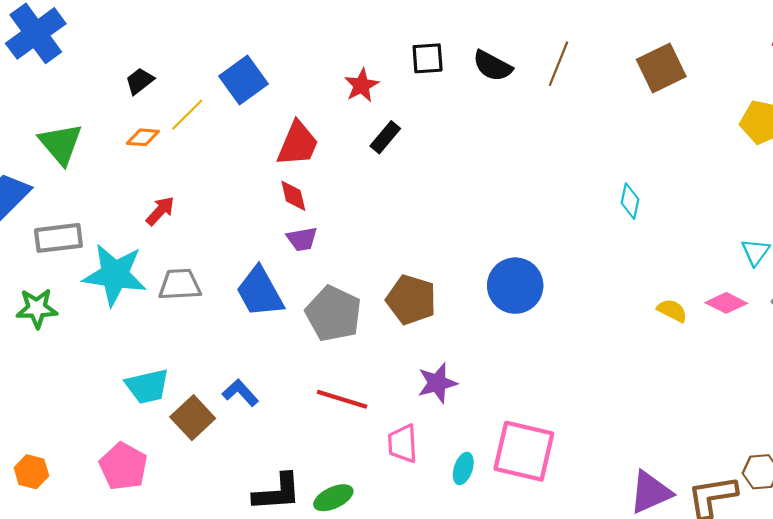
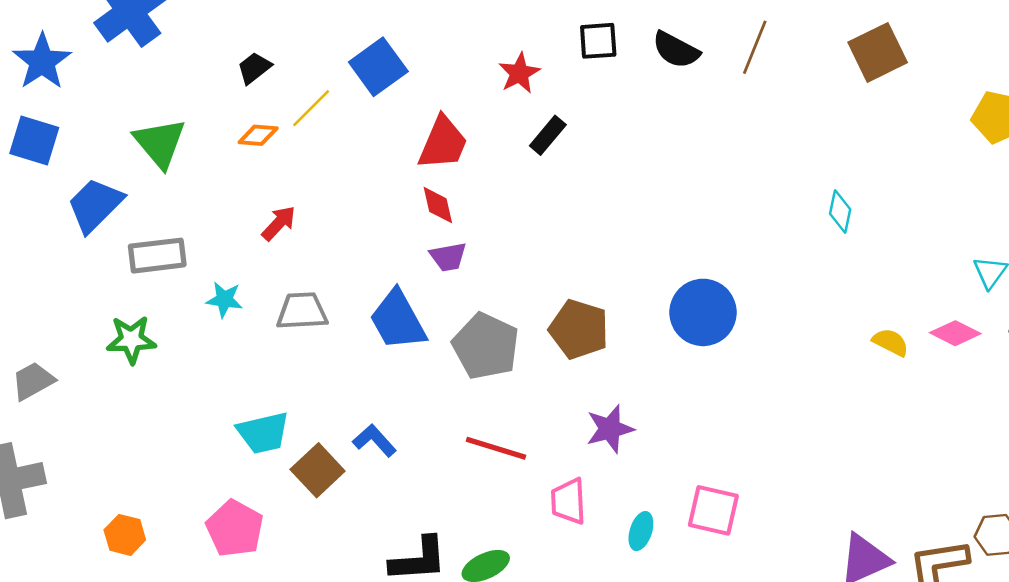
cyan star: (115, 275) -> (224, 300), size x0.5
pink square: (524, 451) -> (713, 510), size x0.7

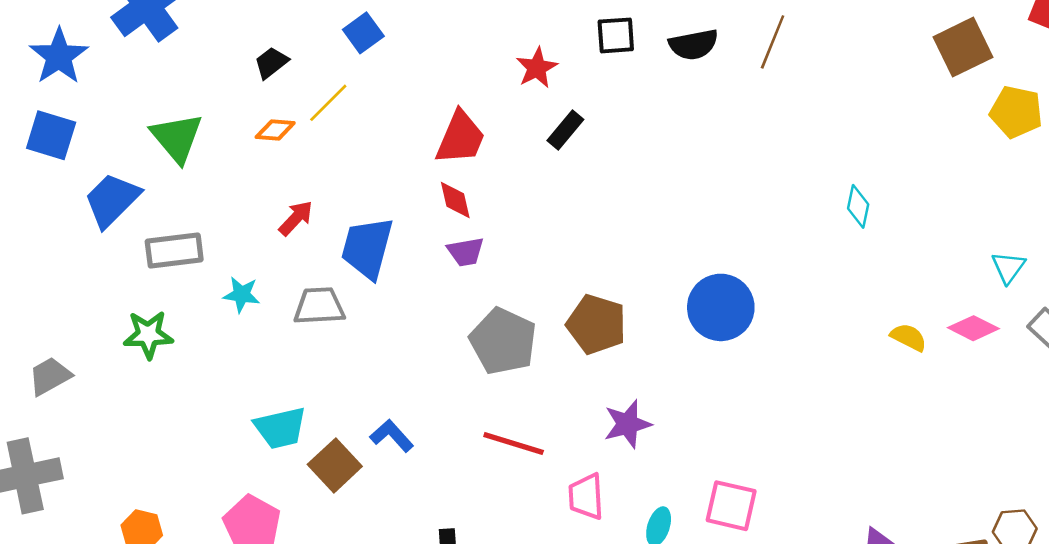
black semicircle: (676, 50) -> (694, 45), turned -39
brown square: (878, 52) -> (963, 47), moved
blue square: (378, 67) -> (363, 33), moved, size x0.7
blue trapezoid: (398, 320) -> (367, 248), moved, turned 44

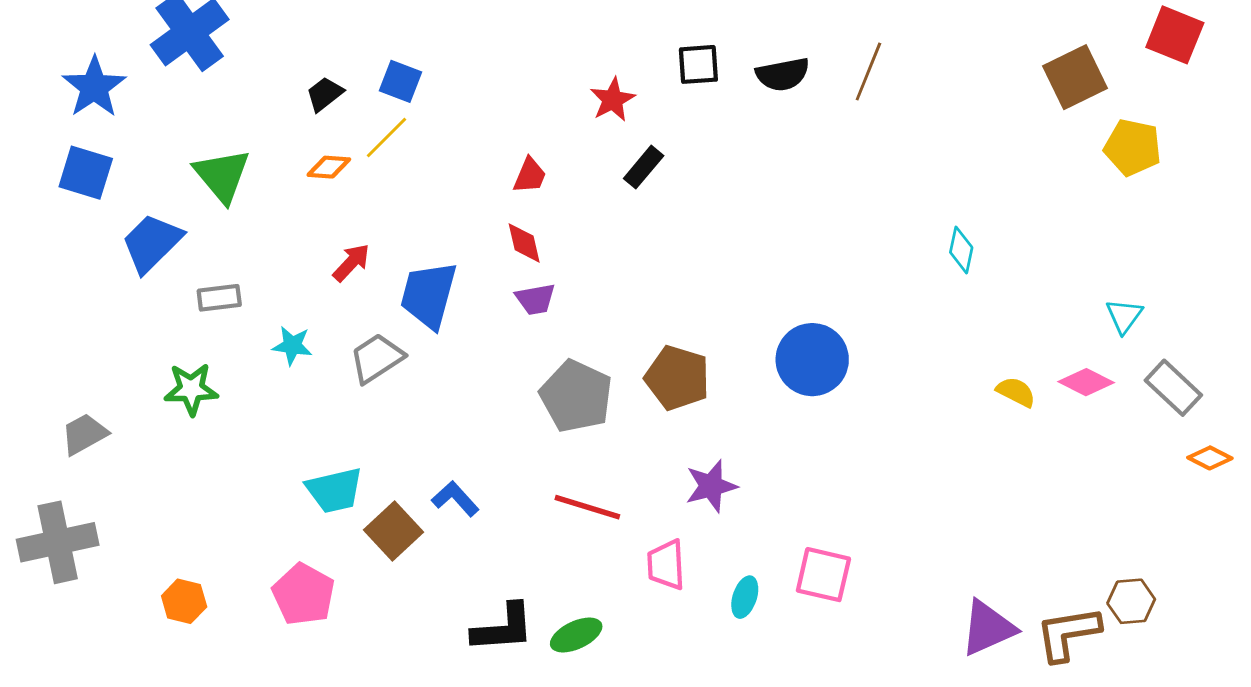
blue square: (363, 33) -> (400, 81), moved, turned -33
red trapezoid: (460, 138) -> (530, 176), size x0.6
gray rectangle: (174, 250) -> (219, 298), size x0.7
gray trapezoid: (319, 306) -> (377, 358), turned -30

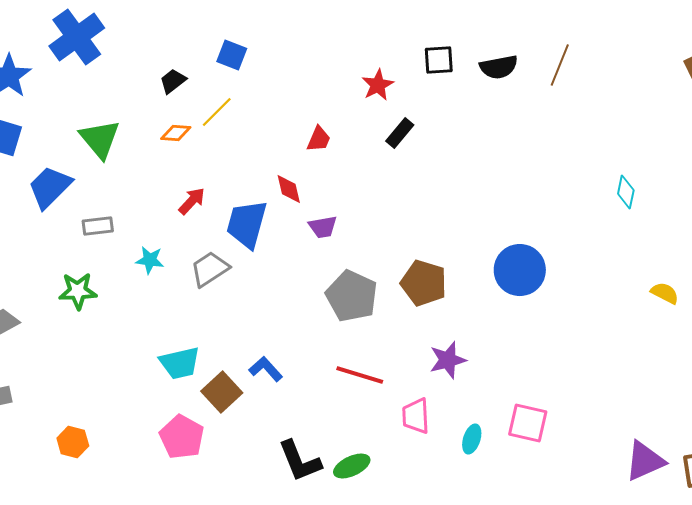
blue square: (400, 81) -> (232, 55), moved
red diamond: (524, 243) -> (289, 189), moved
pink pentagon: (304, 594) -> (182, 437), moved
black L-shape: (503, 628) -> (300, 461), turned 72

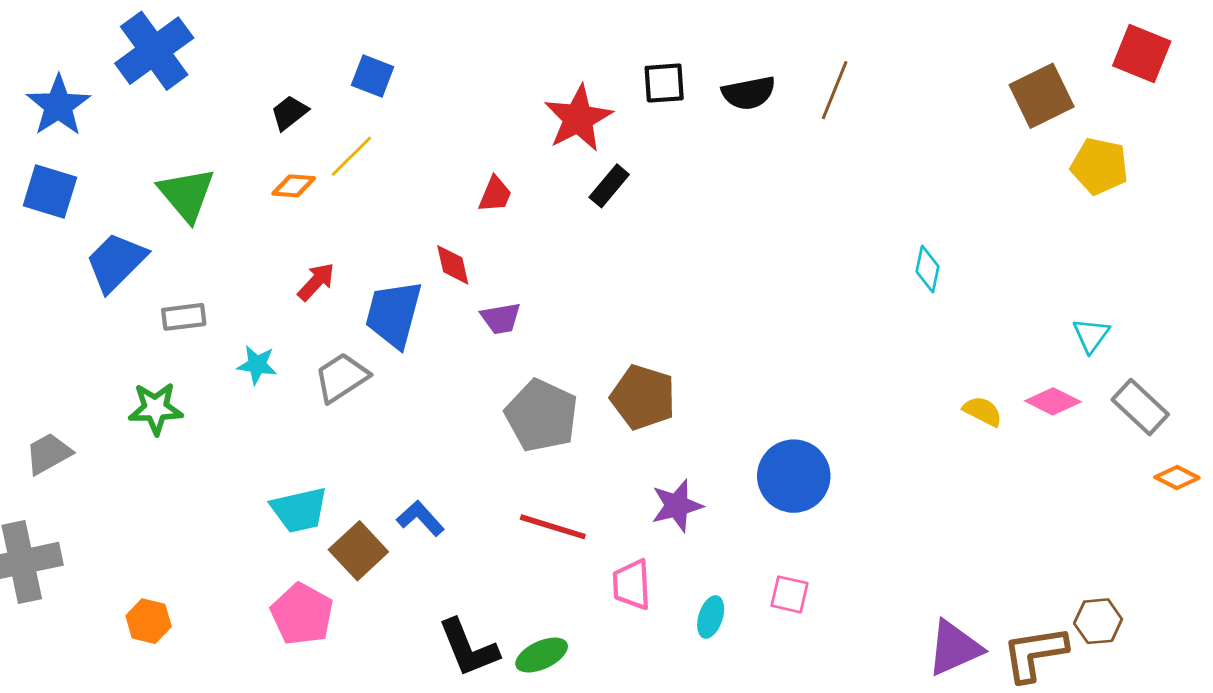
red star: (378, 85) -> (578, 118), size x1.5
blue circle: (520, 270) -> (794, 476), moved
pink square: (528, 423) -> (790, 594), size x0.7

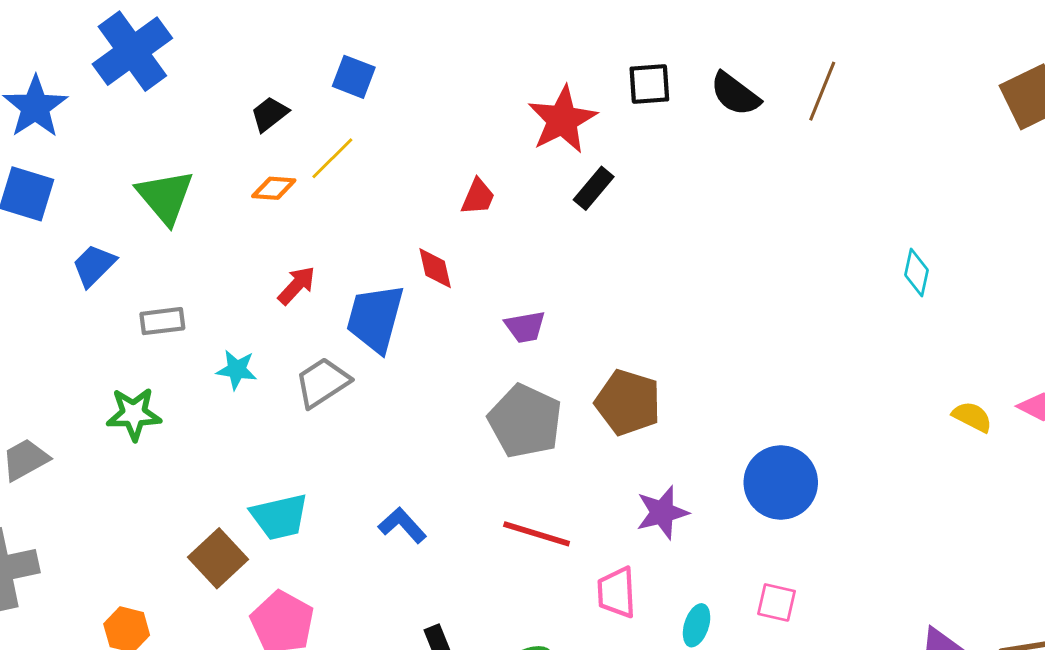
black semicircle: (749, 93) -> (735, 94), turned 48
blue trapezoid: (116, 262) -> (94, 265), size x0.7
purple trapezoid: (501, 318) -> (525, 327), moved
brown square: (358, 551) -> (218, 558), moved

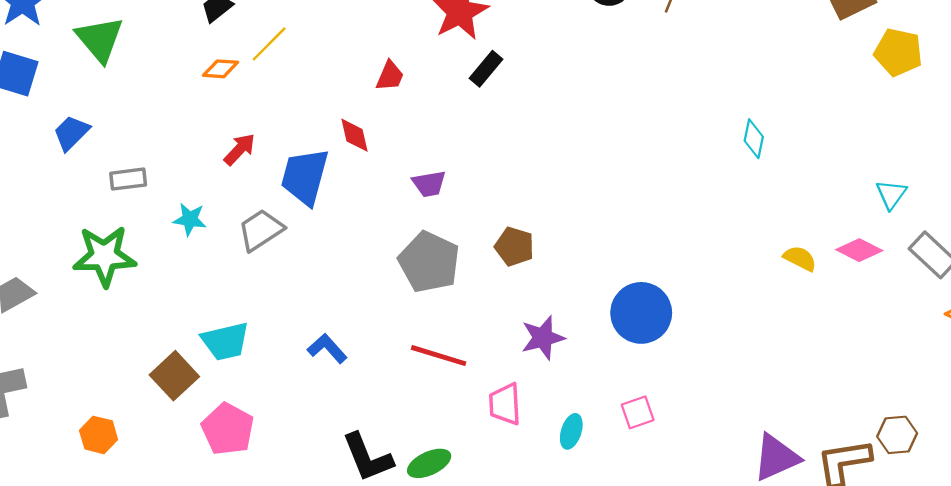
green triangle: (165, 197) -> (100, 39), moved
brown pentagon: (628, 402) -> (514, 247), size x0.7
green star: (134, 414) -> (104, 256), size x1.4
pink square: (777, 602) -> (638, 412), turned -32

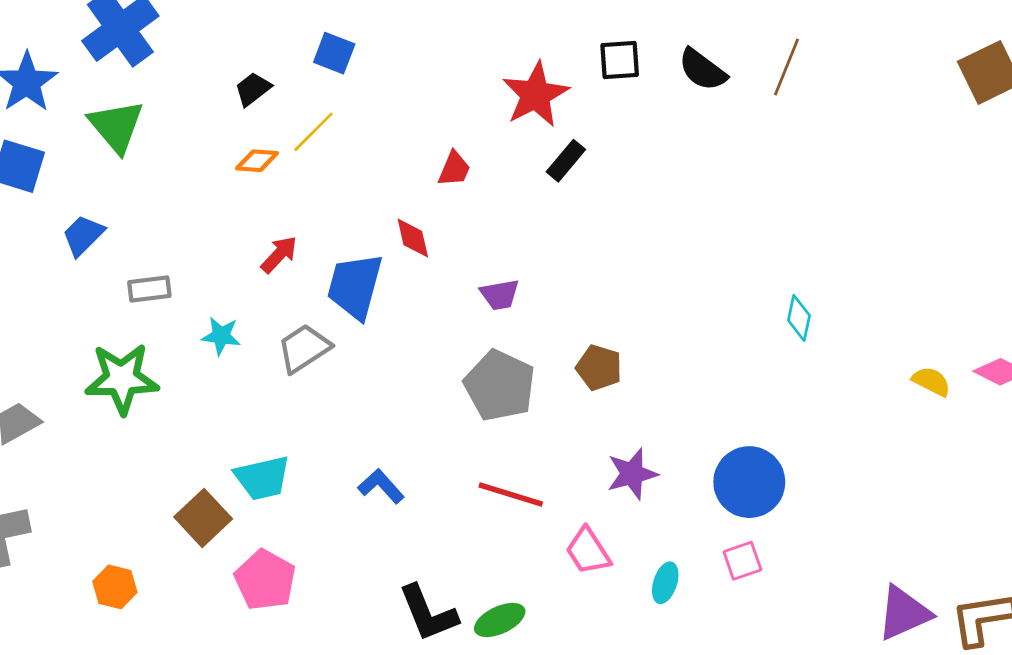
cyan diamond: (754, 139) -> (799, 318), moved
blue circle: (641, 313) -> (749, 482), moved
pink trapezoid: (505, 404) -> (588, 551), turned -30

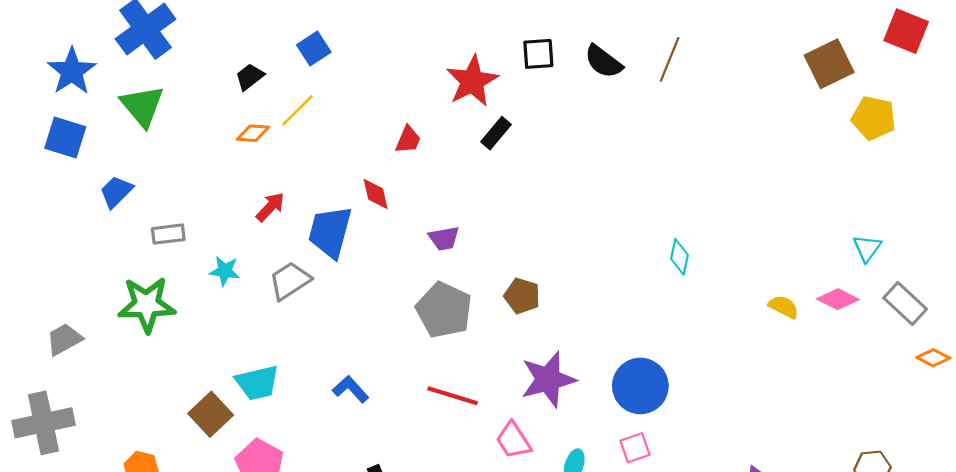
blue square: (334, 53) -> (314, 48), turned 36
purple star: (632, 474) -> (548, 379), size x1.4

